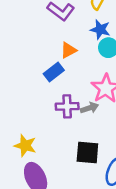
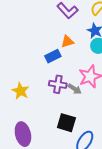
gray arrow: (89, 108) -> (75, 89), turned 40
yellow star: (25, 146) -> (21, 91), moved

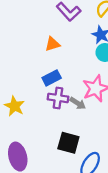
orange triangle: (67, 42) -> (52, 44), moved
blue rectangle: (53, 56) -> (52, 78), moved

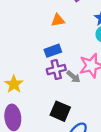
purple cross: (58, 98) -> (56, 70), turned -30
yellow star: (14, 106) -> (14, 84), moved

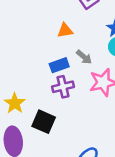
gray arrow: (73, 77) -> (84, 57), moved
black square: (60, 111) -> (44, 122), moved

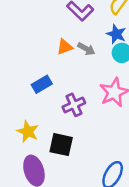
gray arrow: (84, 57) -> (86, 49), moved
blue rectangle: (59, 65) -> (42, 84), moved

